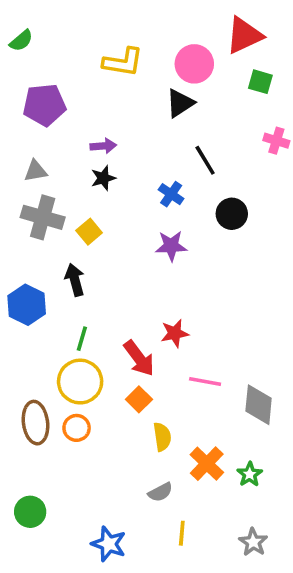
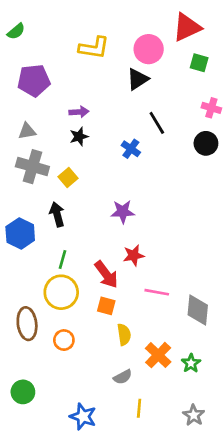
black circle: (232, 214) -> (206, 143), moved
purple star: (171, 246) -> (123, 212), moved
orange square: (139, 399) -> (106, 306), turned -30
orange circle: (77, 428) -> (64, 340), moved

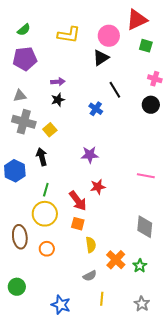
green semicircle: (16, 31) -> (24, 30), moved
pink line: (157, 292) -> (146, 176), moved

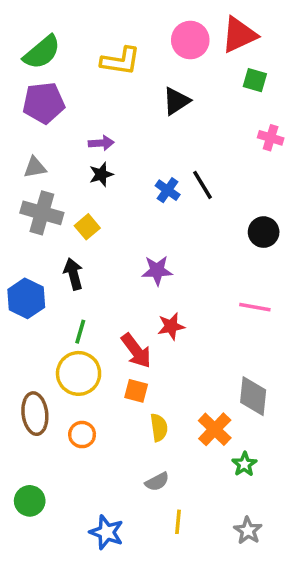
green semicircle: (24, 30) -> (42, 52), size x1.6
pink circle: (109, 36) -> (190, 40), moved
black line: (115, 90) -> (202, 185), moved
black circle: (151, 105) -> (264, 232), moved
orange cross: (116, 260) -> (215, 429), moved

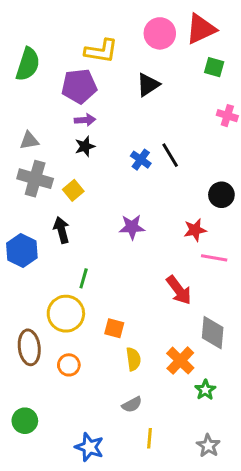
green semicircle: (42, 52) -> (28, 64), moved, turned -32
purple pentagon: (44, 103) -> (79, 86), moved
red star: (171, 326) -> (195, 230), moved
green line: (80, 332) -> (84, 278), moved
red arrow: (136, 351) -> (179, 290), moved

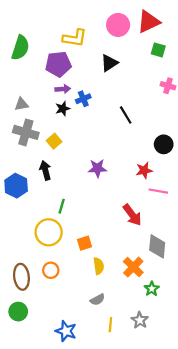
blue cross: (141, 160) -> (83, 99), moved, turned 32
orange square: (114, 328) -> (84, 243), turned -32
brown ellipse: (29, 347) -> (21, 277), moved
gray star: (208, 446) -> (140, 320), moved

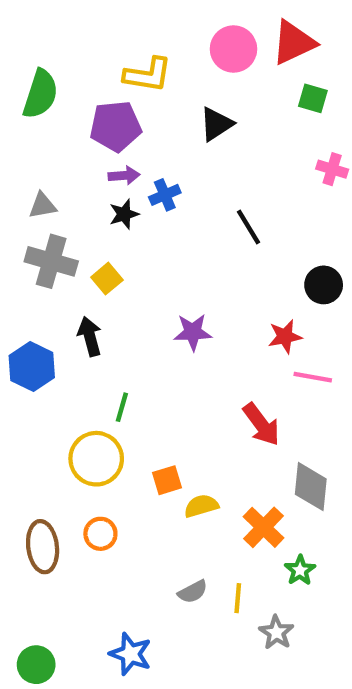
yellow semicircle: (99, 266) -> (201, 506), moved, turned -98
green circle: (18, 312) -> (36, 665), moved
yellow line: (110, 325) -> (238, 598), moved

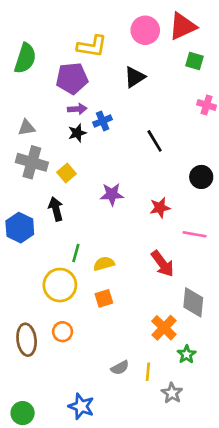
purple star: (193, 332) -> (112, 194), moved
red star: (285, 336) -> (160, 208), moved
yellow semicircle: (201, 506) -> (104, 264), moved

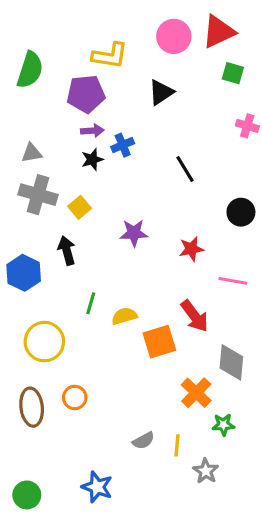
yellow circle: (60, 285) -> (44, 342), moved
orange square: (104, 298) -> (159, 342), moved, size x1.5
green star: (187, 354) -> (223, 425), turned 30

